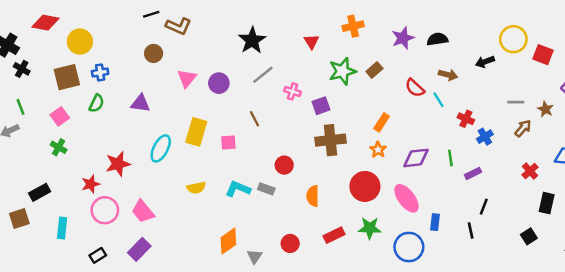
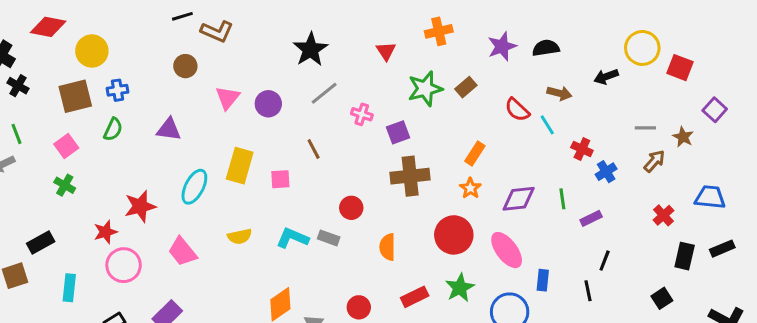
pink trapezoid: (143, 211) -> (182, 252), moved
green star: (370, 228) -> (460, 288), turned -30

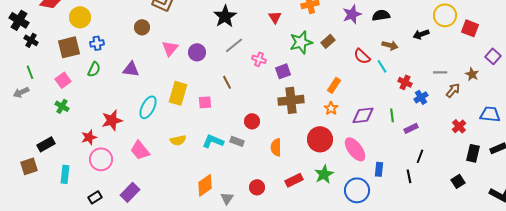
gray line: (645, 128) -> (440, 72), moved

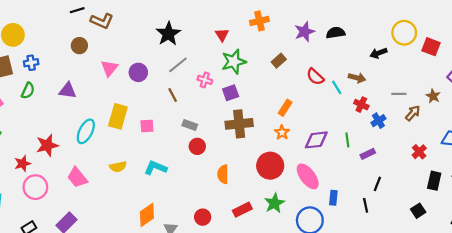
green star: (301, 42) -> (234, 62), moved
brown arrow: (390, 45) -> (357, 78), moved
brown line: (227, 82) -> (173, 95), moved
gray rectangle: (237, 141) -> (190, 125), moved

